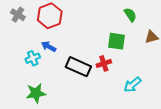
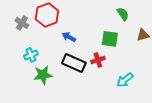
gray cross: (18, 15) -> (22, 23), moved
blue arrow: (49, 47) -> (69, 37), moved
green star: (36, 93) -> (43, 75), moved

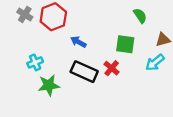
gray cross: (22, 23) -> (25, 14), moved
red cross: (98, 60) -> (112, 68), turned -32
cyan arrow: (125, 80) -> (155, 62), moved

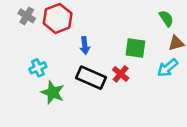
green semicircle: (140, 16) -> (166, 18), moved
blue arrow: (78, 42) -> (85, 46), turned -126
green star: (49, 85) -> (53, 92), turned 30

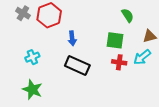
green semicircle: (166, 18) -> (128, 15), moved
red cross: (121, 74) -> (119, 62), moved, turned -32
green star: (53, 92) -> (32, 90), moved

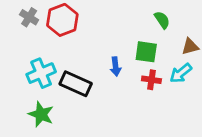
blue arrow: (72, 38) -> (116, 66), moved
cyan cross: (32, 57) -> (41, 73), size x1.5
black rectangle: (77, 65) -> (76, 84), moved

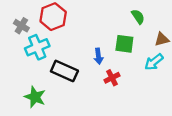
gray cross: (29, 17) -> (21, 26), moved
cyan cross: (41, 73) -> (37, 47), moved
red cross: (151, 80) -> (112, 78), moved, turned -35

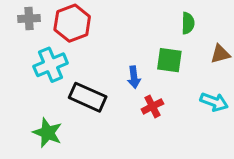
green semicircle: (138, 17) -> (188, 23), turned 35
gray cross: (21, 26) -> (29, 19), moved, turned -35
cyan arrow: (154, 62) -> (214, 102), moved, turned -120

